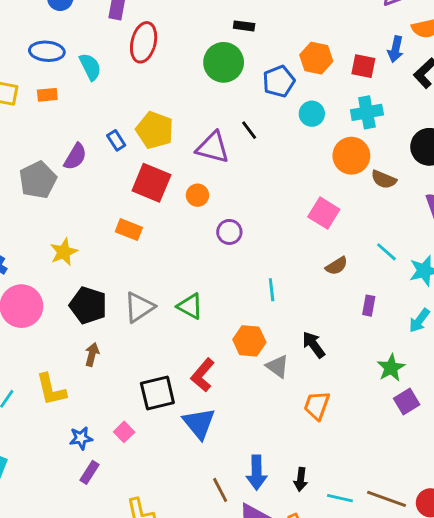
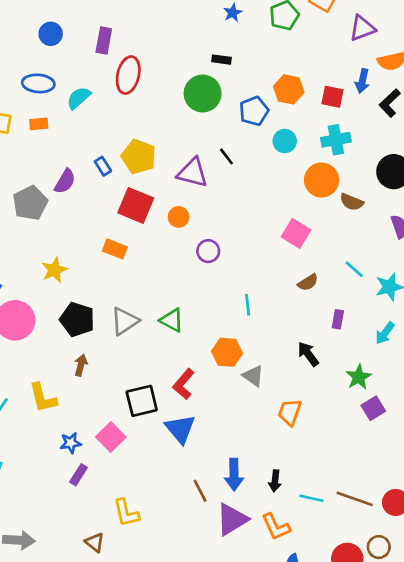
cyan semicircle: (90, 67) -> (79, 98), turned -105
black arrow: (314, 345) -> (308, 354), moved
pink square: (124, 432) -> (111, 437), size x1.5

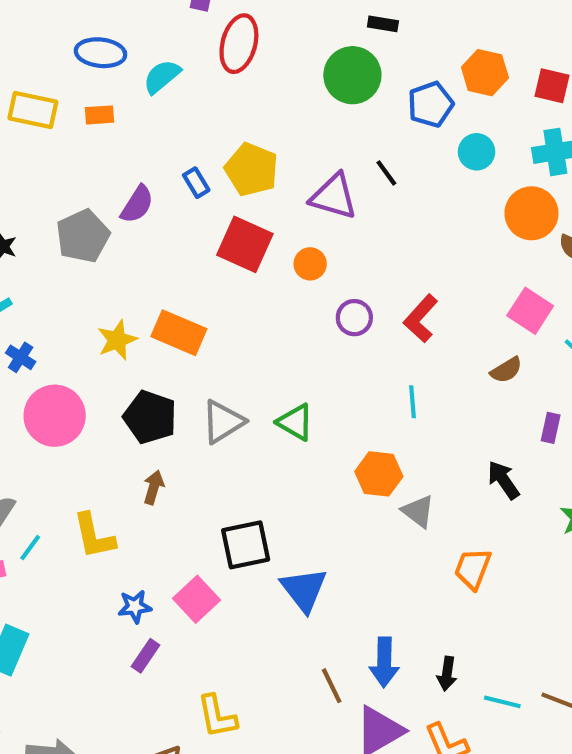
pink square: (296, 233) -> (530, 311), moved
orange rectangle: (115, 249) -> (179, 333), moved, size x1.4
red L-shape: (184, 384) -> (421, 318), moved

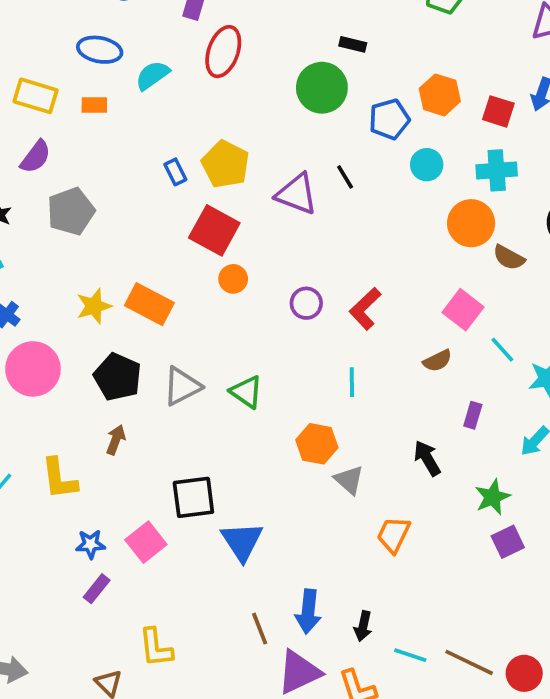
purple semicircle: (137, 204) -> (36, 157), moved
orange circle: (310, 264) -> (233, 279), moved

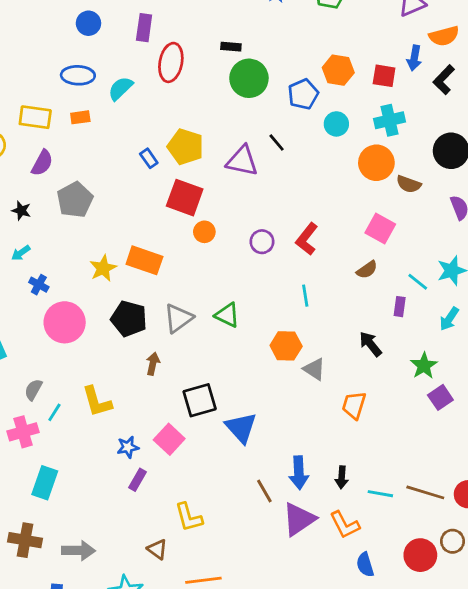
black rectangle: (353, 44) -> (231, 47), moved
cyan line: (502, 350) -> (418, 282), moved
brown arrow: (116, 440) -> (153, 364), moved

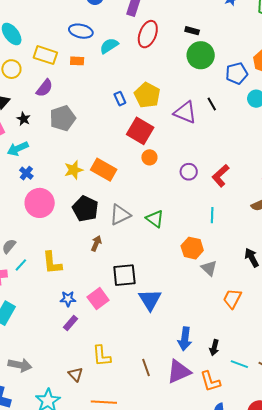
cyan arrow: (21, 253) -> (18, 149), size x1.5
brown line: (264, 491) -> (146, 368), moved

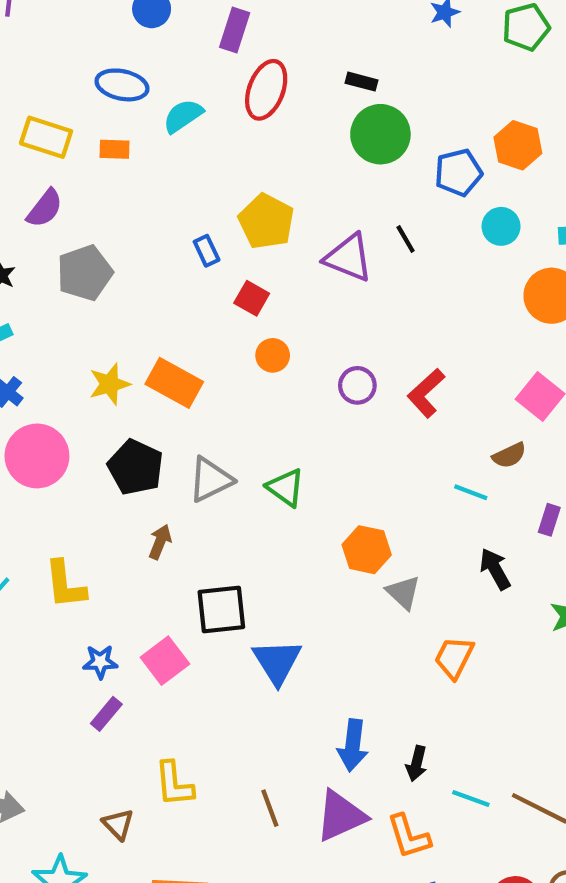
blue rectangle: (120, 99) -> (207, 251), moved
red square: (140, 131) -> (252, 298), size x0.6
cyan line: (212, 215) -> (471, 492), moved, turned -70

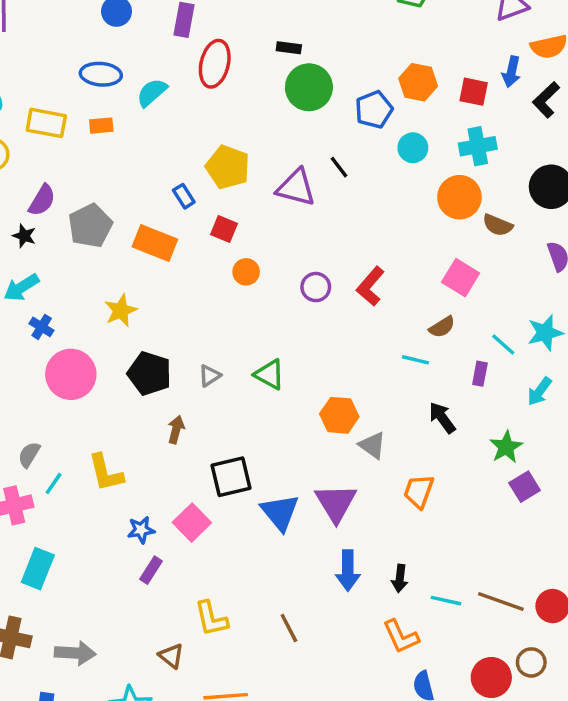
purple semicircle: (45, 208) -> (42, 200), moved
orange rectangle: (174, 383) -> (155, 243), moved
gray triangle: (210, 480) -> (210, 376), size x0.6
purple triangle: (341, 816) -> (336, 503), moved, turned -30

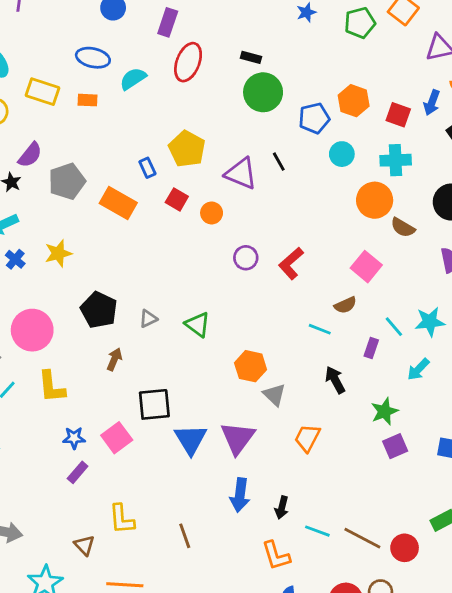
orange circle: (246, 272) -> (212, 213), moved
yellow star: (121, 311) -> (58, 253), moved
pink circle: (71, 374) -> (32, 330), moved

